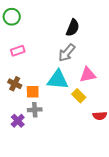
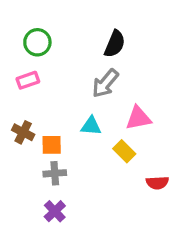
green circle: (12, 17) -> (37, 42), moved
cyan triangle: (58, 80) -> (91, 126), size x0.6
purple cross: (18, 121) -> (55, 211), moved

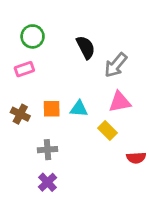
black semicircle: (115, 44) -> (86, 47), moved, turned -50
gray arrow: (105, 83) -> (116, 65), moved
orange square: (52, 145) -> (52, 109), moved

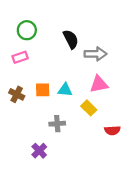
gray arrow: (116, 65) -> (95, 54), turned -130
gray cross: (48, 150) -> (57, 124), moved

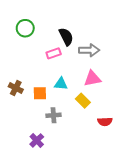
pink rectangle: (20, 57) -> (54, 53), moved
orange square: (43, 90) -> (40, 93), moved

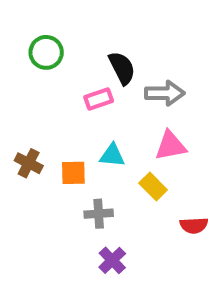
purple cross: (37, 140) -> (112, 260), moved

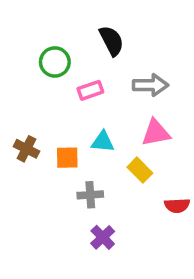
green circle: (46, 52) -> (55, 62), moved
black semicircle: (122, 68) -> (112, 41), moved

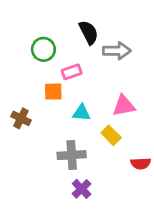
gray arrow: (150, 85) -> (117, 51), moved
orange square: (67, 158) -> (53, 92), moved
gray cross: (90, 195) -> (72, 155), size x1.4

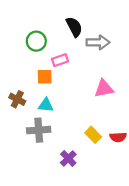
cyan triangle: (82, 113) -> (46, 105), moved
yellow rectangle: (111, 135) -> (93, 135), moved
gray cross: (72, 155) -> (39, 130), moved

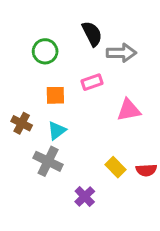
pink rectangle: (60, 60) -> (92, 82), moved
cyan triangle: (46, 105) -> (57, 131), turned -42
gray cross: (39, 130) -> (48, 161), turned 30

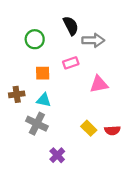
brown cross: (22, 123) -> (17, 94), turned -35
cyan triangle: (57, 131) -> (44, 100), turned 49
purple cross: (85, 197) -> (57, 155), moved

